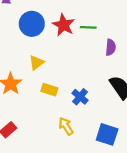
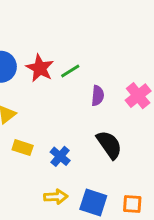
green line: (88, 27) -> (70, 71), turned -35
yellow arrow: (66, 126) -> (56, 197), moved, turned 120

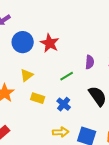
green line: (70, 71) -> (67, 76), moved

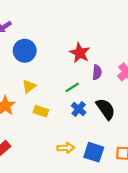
red star: (50, 43) -> (80, 53), moved
blue cross: (64, 104) -> (79, 109), moved

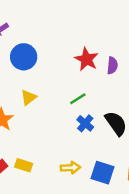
purple semicircle: (97, 72) -> (112, 65), moved
yellow rectangle: (41, 111) -> (24, 165), moved

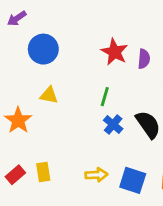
yellow triangle: (29, 97) -> (49, 95), turned 49
green line: (78, 99) -> (105, 97), turned -42
yellow rectangle: (24, 165) -> (43, 172), turned 63

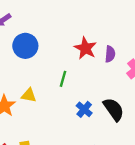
yellow triangle: (49, 95) -> (29, 95), moved
green line: (105, 97) -> (63, 79), moved

